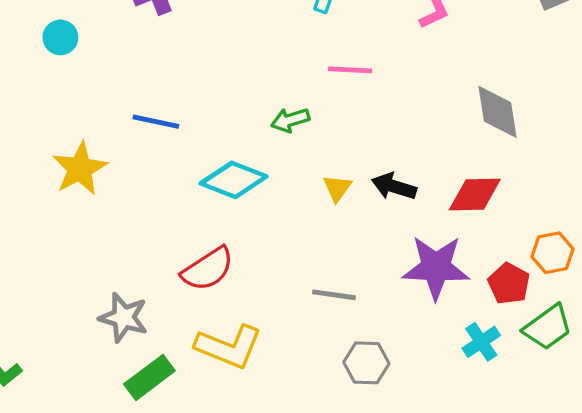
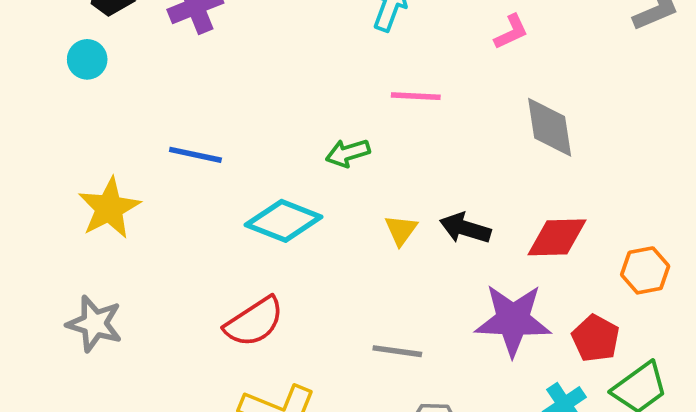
gray diamond: (497, 112) -> (550, 127), moved
orange hexagon: (553, 253) -> (645, 270), moved
gray star: (124, 318) -> (95, 324), moved

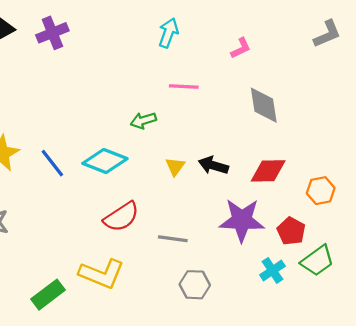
blue line: (195, 155) -> (52, 163), moved, turned 40
red semicircle: (254, 322) -> (121, 217), moved

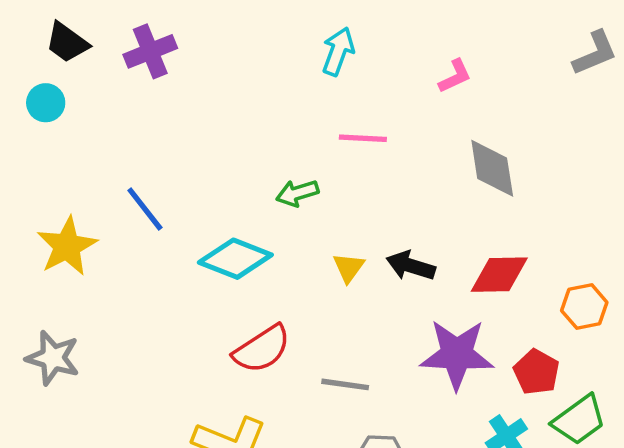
blue line: (52, 163) -> (145, 209), moved

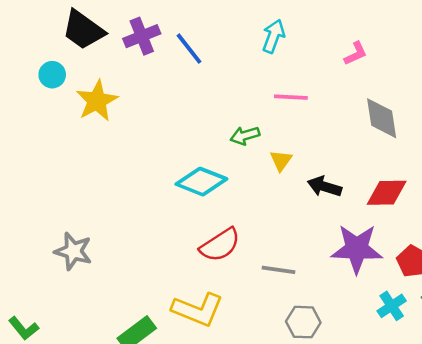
black trapezoid: (67, 42) -> (83, 30), size x1.4
cyan circle: (46, 103) -> (52, 75), moved
blue line: (145, 209) -> (189, 49), moved
yellow star: (67, 246) -> (97, 101), moved
yellow triangle: (349, 268) -> (281, 160), moved

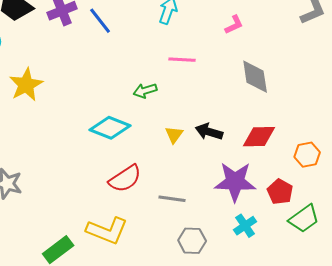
yellow star: (97, 101) -> (26, 85), moved
yellow triangle: (281, 160) -> (174, 135), moved
cyan cross: (392, 306) -> (245, 226), moved

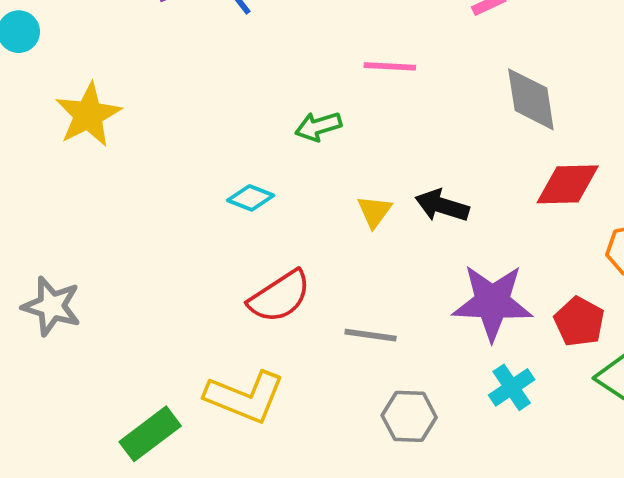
cyan diamond: (110, 128) -> (251, 198), size x0.6
red diamond: (259, 137) -> (568, 184), moved

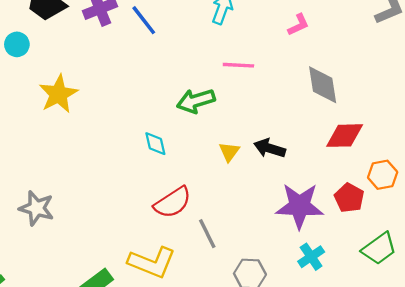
green arrow: (318, 126) -> (196, 101), size x1.4
cyan diamond: (251, 198) -> (155, 144), turned 55
red pentagon: (579, 322) -> (349, 198), moved
gray line: (371, 335) -> (207, 234), moved, turned 56

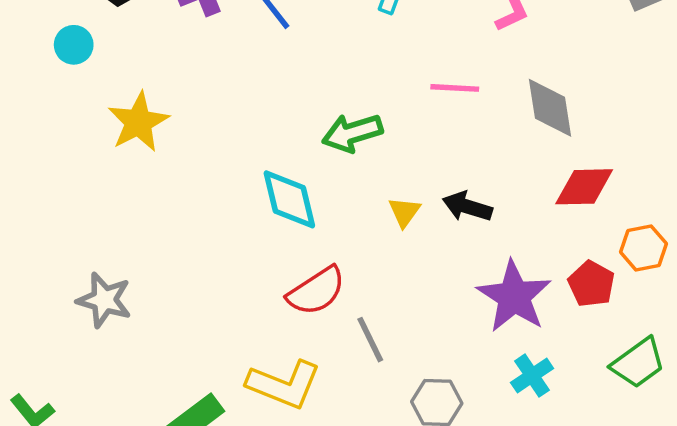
pink line: (238, 65) -> (455, 88), moved
cyan diamond: (155, 144) -> (289, 199), size x1.6
purple star: (300, 206) -> (514, 296), turned 30

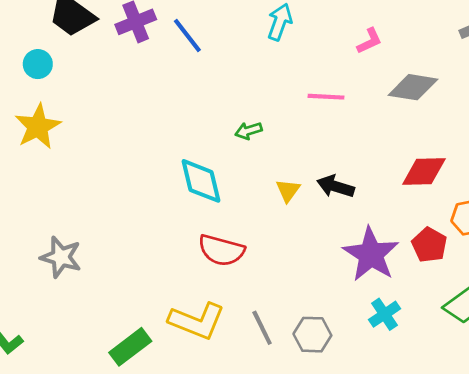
gray diamond: (550, 108) -> (413, 87), moved, turned -72
yellow star: (138, 122) -> (38, 127), moved
green arrow: (352, 133) -> (249, 131), size x0.6
red semicircle: (316, 291) -> (221, 250), turned 48
gray line: (370, 340) -> (262, 328), moved

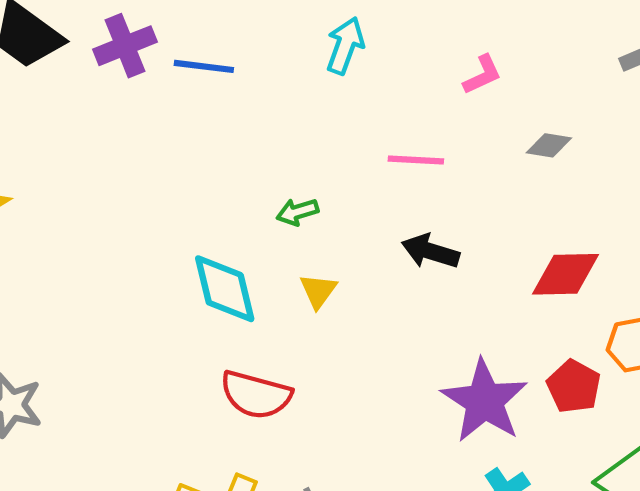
blue line: (187, 35) -> (204, 66), turned -45
gray diamond: (413, 87) -> (549, 145), size x0.6
black arrow: (336, 186) -> (430, 251), moved
yellow triangle: (288, 190) -> (318, 291), moved

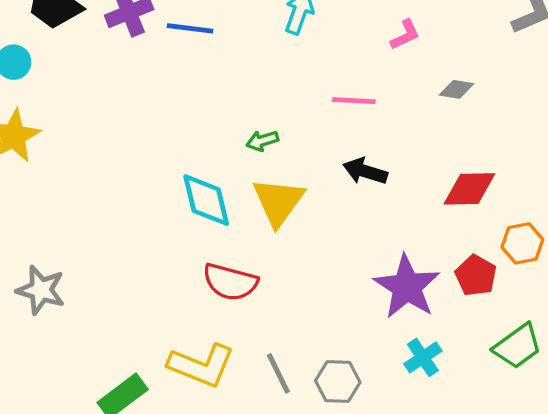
yellow triangle: (318, 291) -> (278, 202), size x1.8

